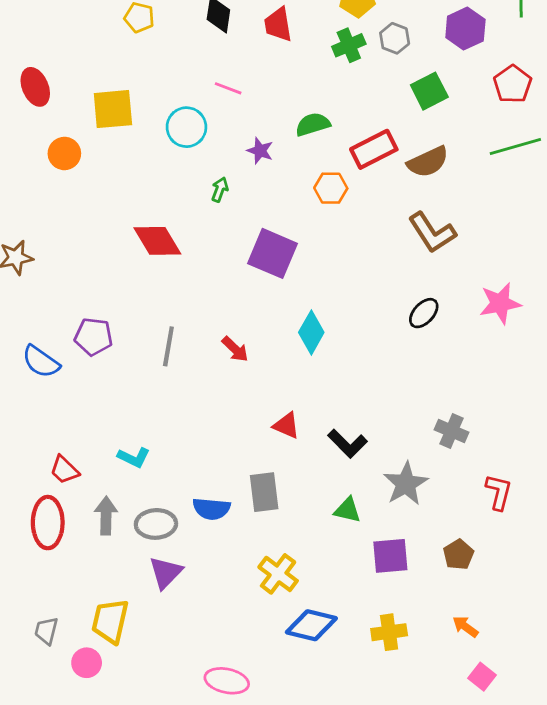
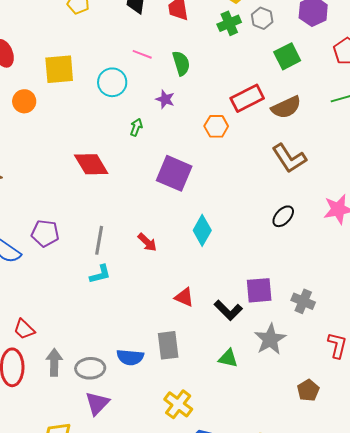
green semicircle: (313, 124) -> (181, 63), moved, turned 90
cyan L-shape: (134, 457) -> (100, 274), moved, turned -40
purple square: (390, 556) -> (259, 290), moved

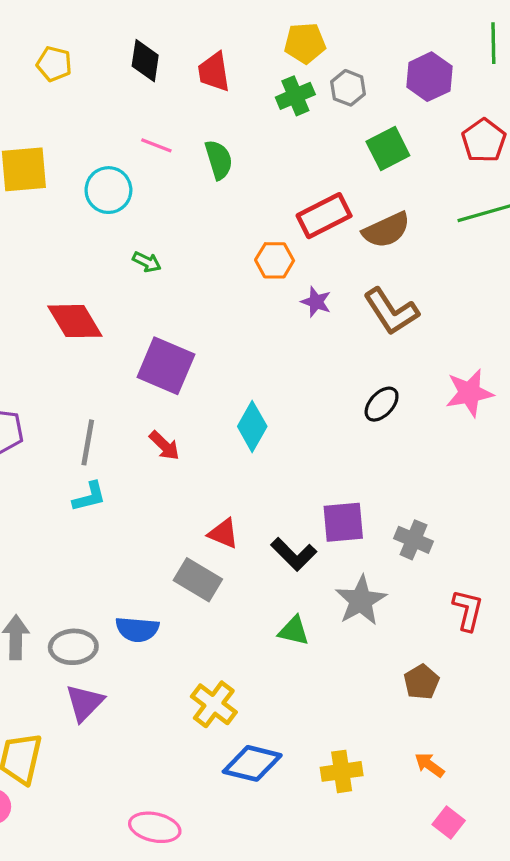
purple star: (165, 99) -> (316, 302), moved
green arrow: (136, 127) -> (147, 262), turned 96
purple square: (174, 173) -> (166, 366), moved
gray rectangle: (168, 345) -> (198, 580), moved, turned -52

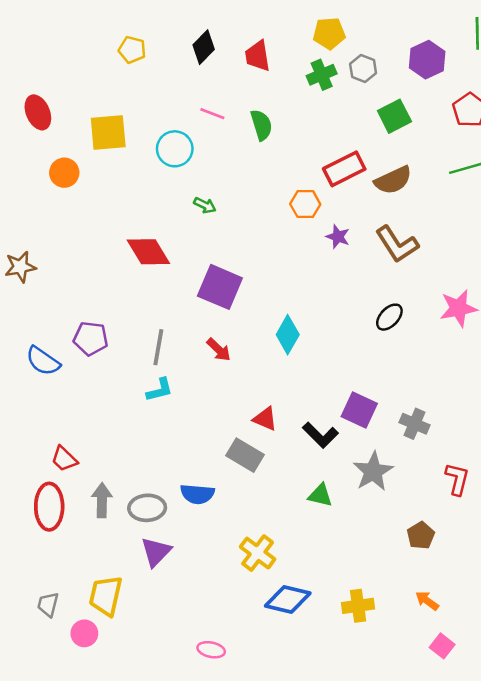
black diamond: (145, 61) -> (204, 47), turned 36
purple square: (343, 522) -> (359, 410), turned 30
pink ellipse: (155, 827) -> (211, 650), size x0.7

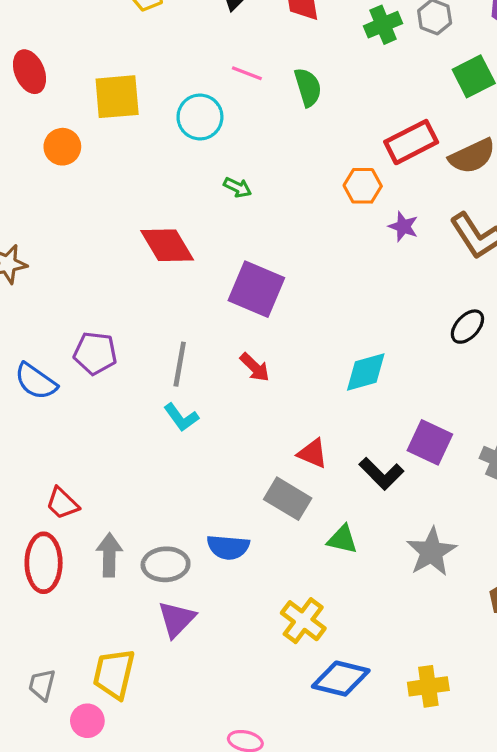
cyan diamond: (288, 335) -> (366, 372), moved, turned 45
cyan L-shape: (160, 390) -> (181, 417), turned 68
gray star: (373, 471) -> (431, 552), moved
green triangle: (320, 495) -> (342, 539), moved

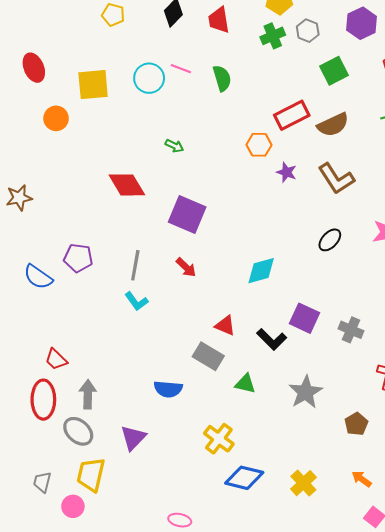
cyan circle: (200, 117) -> (149, 78), moved
gray ellipse: (166, 564) -> (78, 431), moved, turned 44
yellow cross: (428, 686) -> (303, 483), turned -35

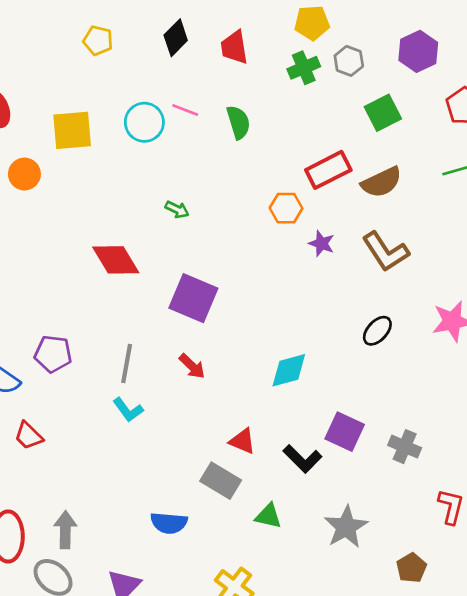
red trapezoid: (56, 359) -> (29, 436), moved

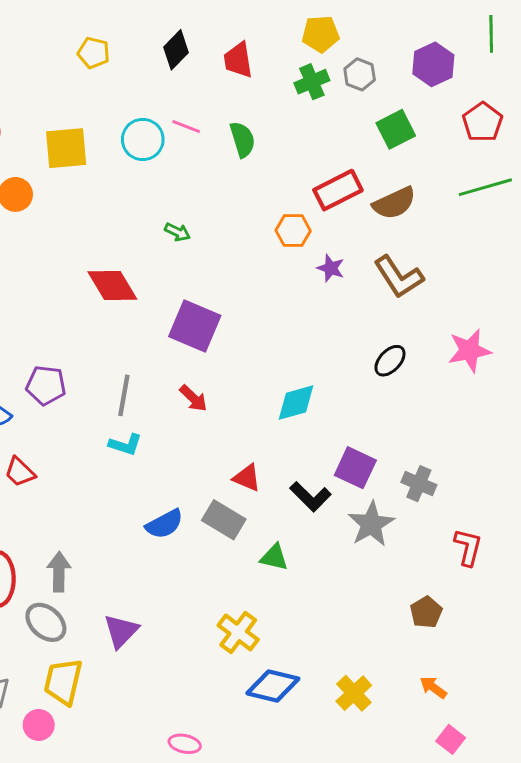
cyan L-shape: (128, 410) -> (125, 445), turned -36
blue semicircle: (169, 523) -> (164, 524), moved, turned -33
gray star: (346, 527) -> (371, 524), moved

